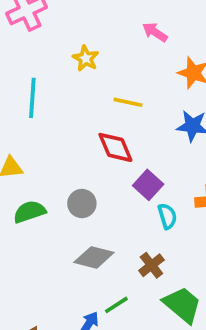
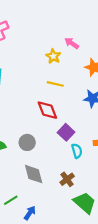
yellow star: (86, 58) -> (53, 56), moved
gray diamond: (94, 257) -> (34, 174), turned 60
green line: (116, 305) -> (11, 200), moved

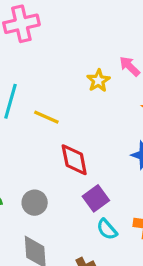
yellow line: (55, 84) -> (46, 117), moved
cyan semicircle: (77, 151) -> (107, 229), turned 144

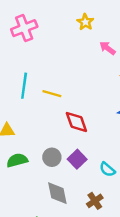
yellow star: (98, 81) -> (85, 22), moved
purple square: (96, 198) -> (77, 159), moved

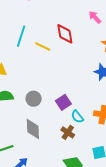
red diamond: (76, 122) -> (65, 34), moved
purple square: (77, 159) -> (63, 102), moved
brown cross: (95, 201) -> (68, 132), moved, turned -32

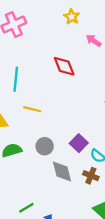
yellow line: (43, 47) -> (32, 109), moved
gray diamond: (33, 129) -> (62, 172), moved

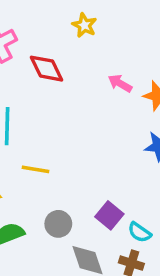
pink arrow: (94, 41) -> (120, 83), moved
red diamond: (64, 66) -> (47, 69), moved

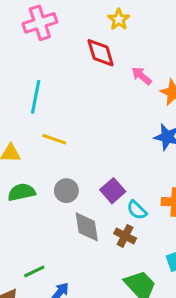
red diamond: (47, 69) -> (101, 53), moved

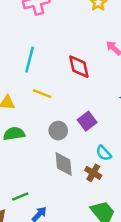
red diamond: (101, 53) -> (79, 67), moved
gray circle: (66, 191) -> (58, 131), moved
purple square: (113, 191) -> (87, 121), moved

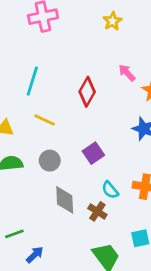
red diamond: (79, 67) -> (87, 92), turned 40
gray circle: (58, 131) -> (50, 161), moved

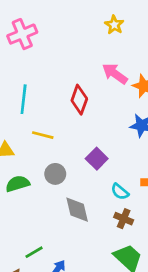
yellow star: (112, 21) -> (114, 25), moved
pink arrow: (127, 73) -> (115, 74), size x1.4
brown cross: (97, 211) -> (124, 219), moved

